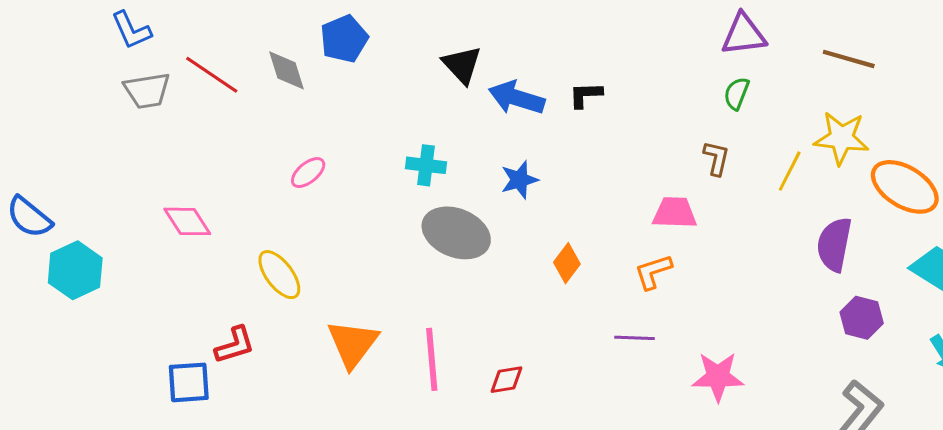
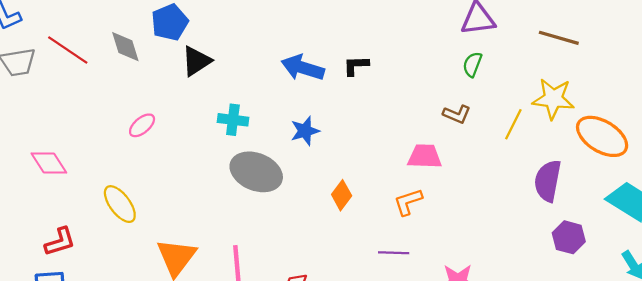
black triangle: (462, 65) -> (196, 61), moved, turned 40
brown L-shape: (716, 158) -> (457, 114), turned 100
red L-shape: (235, 345) -> (60, 242), moved

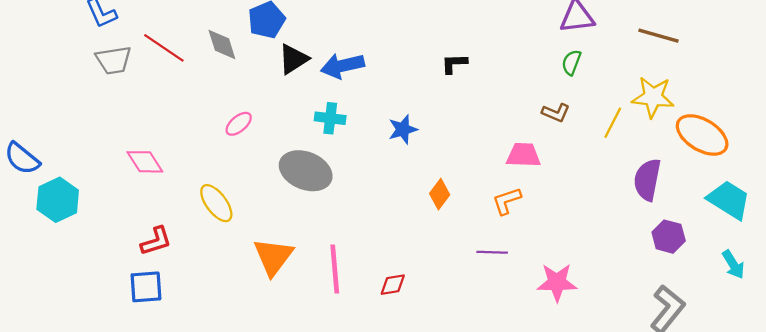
blue arrow: (303, 68) -> (342, 66), moved, turned -30
gray ellipse: (256, 172) -> (306, 171), moved

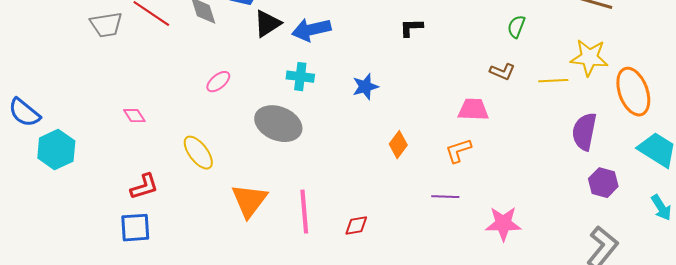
yellow line: (613, 123) -> (553, 81), turned 60
orange ellipse: (702, 135) -> (633, 92), turned 39
pink diamond: (145, 162) -> (134, 116), size x0.7

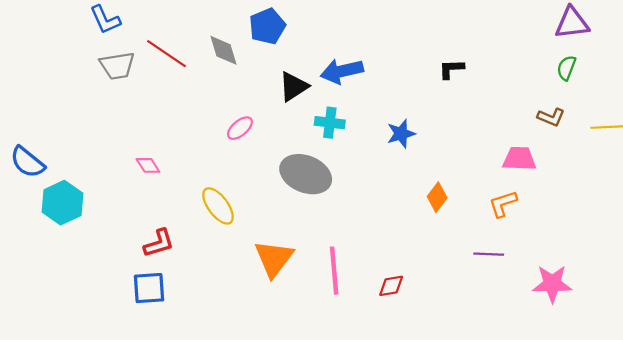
black triangle: (267, 24) -> (294, 86), moved

